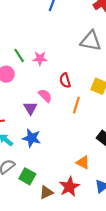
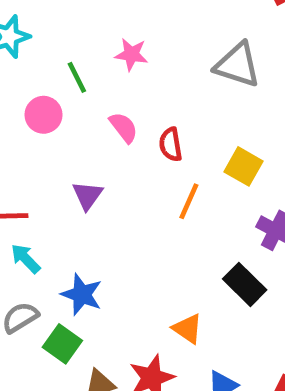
pink star: (40, 58) -> (131, 54), moved
pink semicircle: (45, 96) -> (124, 127), moved
blue star: (32, 138) -> (82, 294), moved

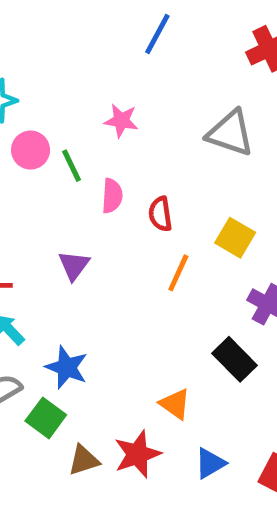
green line: (77, 77) -> (71, 166), moved
pink circle: (44, 115) -> (31, 150), moved
pink semicircle: (124, 127) -> (112, 196), turned 40

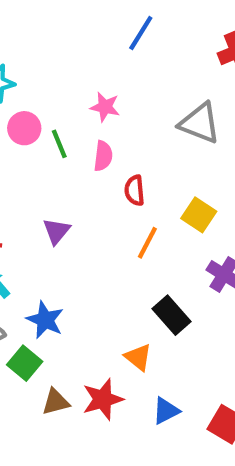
pink semicircle: (112, 196) -> (103, 156), moved
black rectangle: (235, 359) -> (171, 315), moved

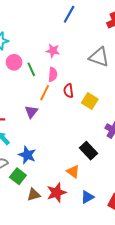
yellow square: (199, 215) -> (90, 101), moved
orange line: (147, 243) -> (45, 93), moved

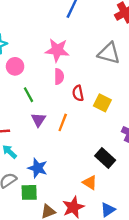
pink star: (53, 51) -> (57, 50), size x1.5
green line: (31, 69) -> (29, 95), moved
orange line: (45, 93) -> (63, 122), moved
green square: (18, 176) -> (29, 192), turned -35

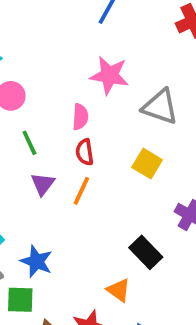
pink star: (57, 50) -> (109, 75), moved
gray triangle: (109, 53) -> (160, 107), moved
red semicircle: (78, 93) -> (85, 152), moved

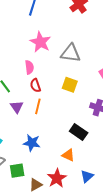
pink star: (109, 75) -> (40, 42), turned 30
blue star: (36, 261) -> (32, 143), moved

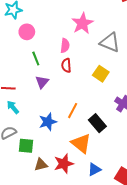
orange line: (38, 106) -> (73, 111), moved
blue star: (32, 143) -> (48, 122), turned 30
orange triangle: (68, 155) -> (81, 143), size x1.5

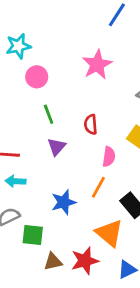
pink star: (82, 23) -> (97, 65), moved
pink semicircle: (65, 46) -> (109, 157), moved
cyan arrow: (13, 107) -> (15, 181), turned -48

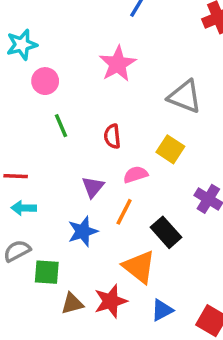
purple triangle: (57, 147) -> (93, 187), moved
pink semicircle: (109, 157) -> (135, 175), turned -114

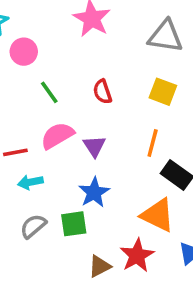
pink semicircle: (135, 175) -> (57, 136), moved, size x1.4
orange line: (124, 212) -> (153, 143), moved
green square: (47, 272) -> (74, 224), moved

